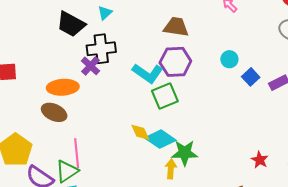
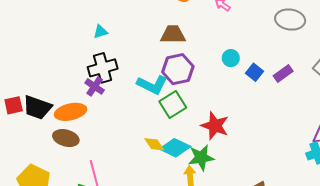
cyan triangle: (105, 13) -> (100, 32), turned 35
black trapezoid: (71, 24) -> (37, 107), moved
red star: (260, 160) -> (215, 126), moved, size x1.6

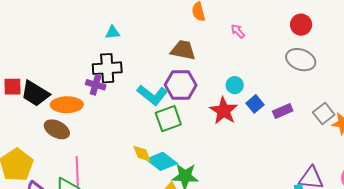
purple cross: (95, 86) -> (96, 85), turned -30
red star: (215, 126) -> (224, 111), moved

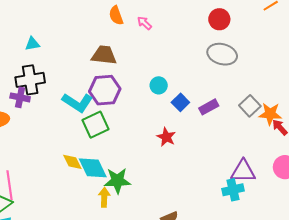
pink arrow: (238, 31) -> (144, 23), moved
red star: (224, 111) -> (166, 137), moved, size x0.7
cyan diamond: (162, 161) -> (93, 168), turned 32

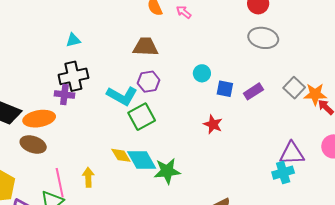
purple hexagon: (105, 90) -> (149, 82), size x0.7
blue square: (180, 102) -> (225, 89), turned -30
yellow arrow: (104, 197) -> (88, 177), moved

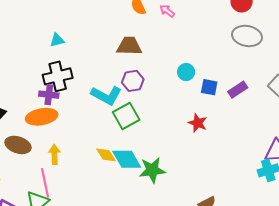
orange ellipse: (39, 119) -> (42, 117), moved
yellow arrow: (88, 177) -> (54, 154), moved

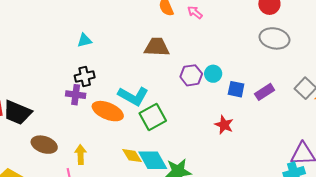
black cross: (58, 76) -> (85, 77), size x0.7
purple hexagon: (133, 81) -> (191, 75), moved
orange ellipse: (42, 117) -> (108, 111), moved, turned 32

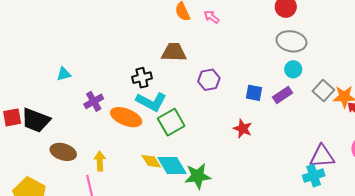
cyan triangle: (84, 40) -> (64, 74), moved
cyan circle: (213, 74) -> (293, 69), moved
black cross: (85, 77) -> (142, 78), moved
purple cross: (76, 95) -> (94, 101), turned -36

